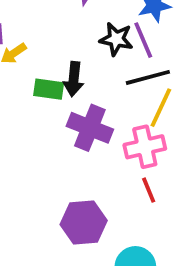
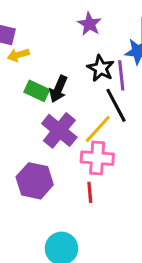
black line: (148, 77) -> (116, 105), turned 60
yellow line: (161, 108) -> (98, 129), moved
purple hexagon: (84, 223) -> (35, 181), moved

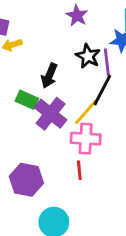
green rectangle: (37, 91) -> (27, 100), moved
black line: (116, 105) -> (102, 90), turned 56
purple hexagon: (35, 181) -> (26, 180), moved

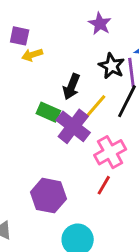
yellow line: (86, 112) -> (94, 108), moved
pink cross: (86, 139) -> (110, 152), turned -32
red line: (79, 170) -> (104, 185), turned 36

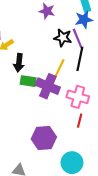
black arrow: (71, 87) -> (19, 63), moved
pink cross: (110, 152) -> (78, 97), turned -30

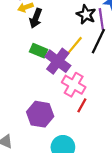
black arrow: (19, 63) -> (36, 18), moved
pink cross: (78, 97) -> (74, 85), moved

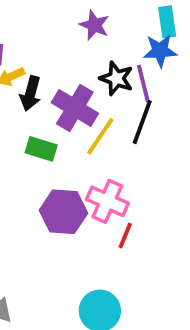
purple cross: (58, 61) -> (75, 108), moved
purple hexagon: (40, 114) -> (63, 212), moved

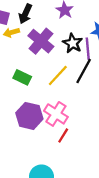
black arrow: (30, 93) -> (25, 14), moved
purple cross: (75, 108) -> (41, 41), moved

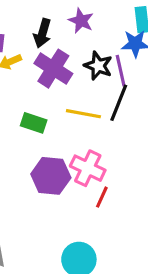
black arrow: (25, 14) -> (42, 33), moved
yellow line: (58, 75) -> (83, 114), turned 65

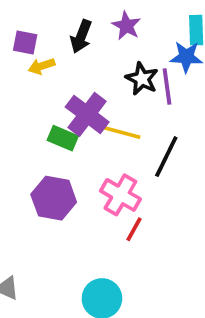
purple cross: (53, 69) -> (87, 114), moved
black line: (119, 103) -> (166, 157), moved
purple hexagon: (51, 176) -> (54, 198), moved

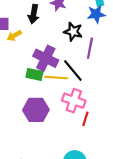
purple line: (167, 87) -> (90, 48), moved, turned 30
yellow line: (121, 132) -> (56, 78), moved
black line: (166, 157) -> (73, 70), moved, turned -55

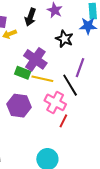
purple line: (90, 48) -> (80, 68), moved
black line: (73, 70) -> (70, 85), moved

